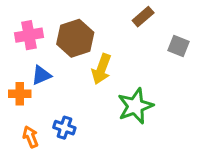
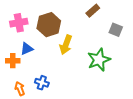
green star: (135, 106) -> (99, 60), moved

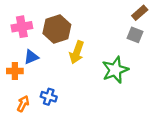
brown rectangle: (93, 11) -> (140, 13), moved
orange arrow: (20, 89) -> (23, 104), turned 48

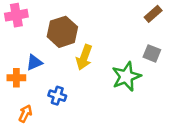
pink cross: (22, 27) -> (16, 15), moved
gray square: (135, 35) -> (152, 53), moved
blue cross: (49, 97) -> (57, 96), moved

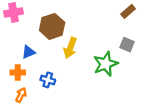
orange cross: (16, 78) -> (18, 72), moved

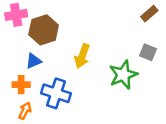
brown hexagon: (52, 26) -> (44, 30), moved
blue cross: (48, 80) -> (56, 93), size x1.6

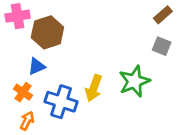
gray square: (148, 52) -> (162, 46), moved
yellow arrow: (82, 56) -> (94, 88), moved
orange cross: (21, 85) -> (23, 92), turned 35

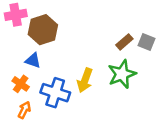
brown rectangle: (163, 15) -> (124, 42), moved
blue triangle: (37, 66) -> (33, 60), turned 42

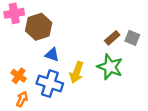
blue triangle: (33, 60) -> (52, 55), moved
green star: (122, 74) -> (110, 67), turned -30

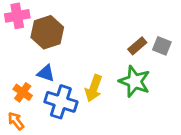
blue triangle: (52, 55) -> (46, 73), moved
orange arrow: (22, 99) -> (16, 121), moved, turned -64

